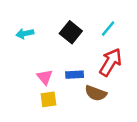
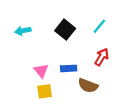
red arrow: (111, 62) -> (102, 57), size x0.7

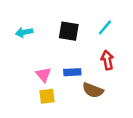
black square: (65, 30) -> (69, 31), turned -30
red arrow: (102, 57) -> (107, 60), turned -42

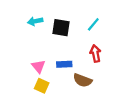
cyan arrow: (24, 32) -> (35, 21), moved
yellow square: (47, 96) -> (42, 86), turned 32

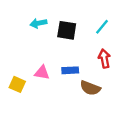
pink triangle: (38, 66) -> (42, 73), turned -40
yellow square: (42, 86) -> (17, 84), moved

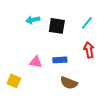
yellow square: (17, 84) -> (14, 81), moved
brown semicircle: (90, 88) -> (69, 83), moved

